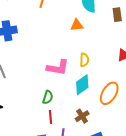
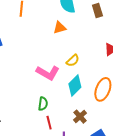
yellow semicircle: (84, 60) -> (73, 61), turned 56
pink L-shape: (58, 68) -> (48, 73), turned 30

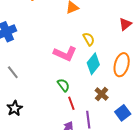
yellow semicircle: (73, 61) -> (89, 39), turned -72
green semicircle: (43, 104) -> (63, 85), turned -40

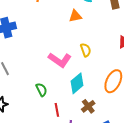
cyan diamond: (93, 64) -> (77, 83), moved
green semicircle: (63, 85) -> (41, 90), moved

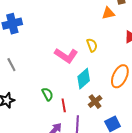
orange triangle: (75, 16) -> (108, 13), moved
green semicircle: (41, 90) -> (47, 94), moved

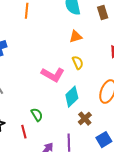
orange triangle: (108, 13) -> (76, 37), moved
red line: (64, 105) -> (24, 132), moved

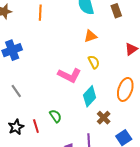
red line: (24, 132) -> (36, 126), moved

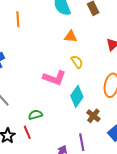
orange triangle: (91, 36) -> (71, 37), turned 32
green semicircle: (56, 116) -> (35, 115), moved, turned -64

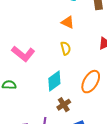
pink L-shape: (54, 78) -> (23, 54), moved

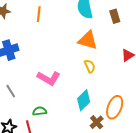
orange triangle: (68, 22) -> (88, 40), size x1.5
orange ellipse: (91, 82) -> (115, 107), moved

